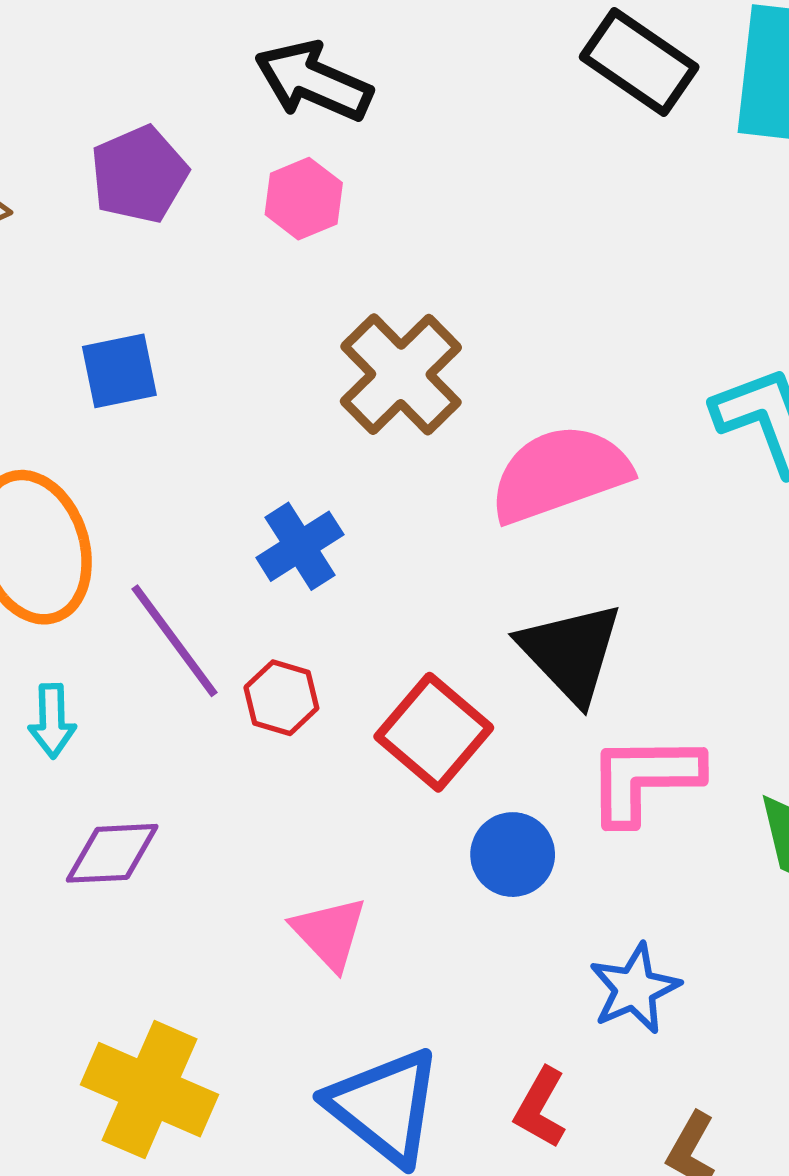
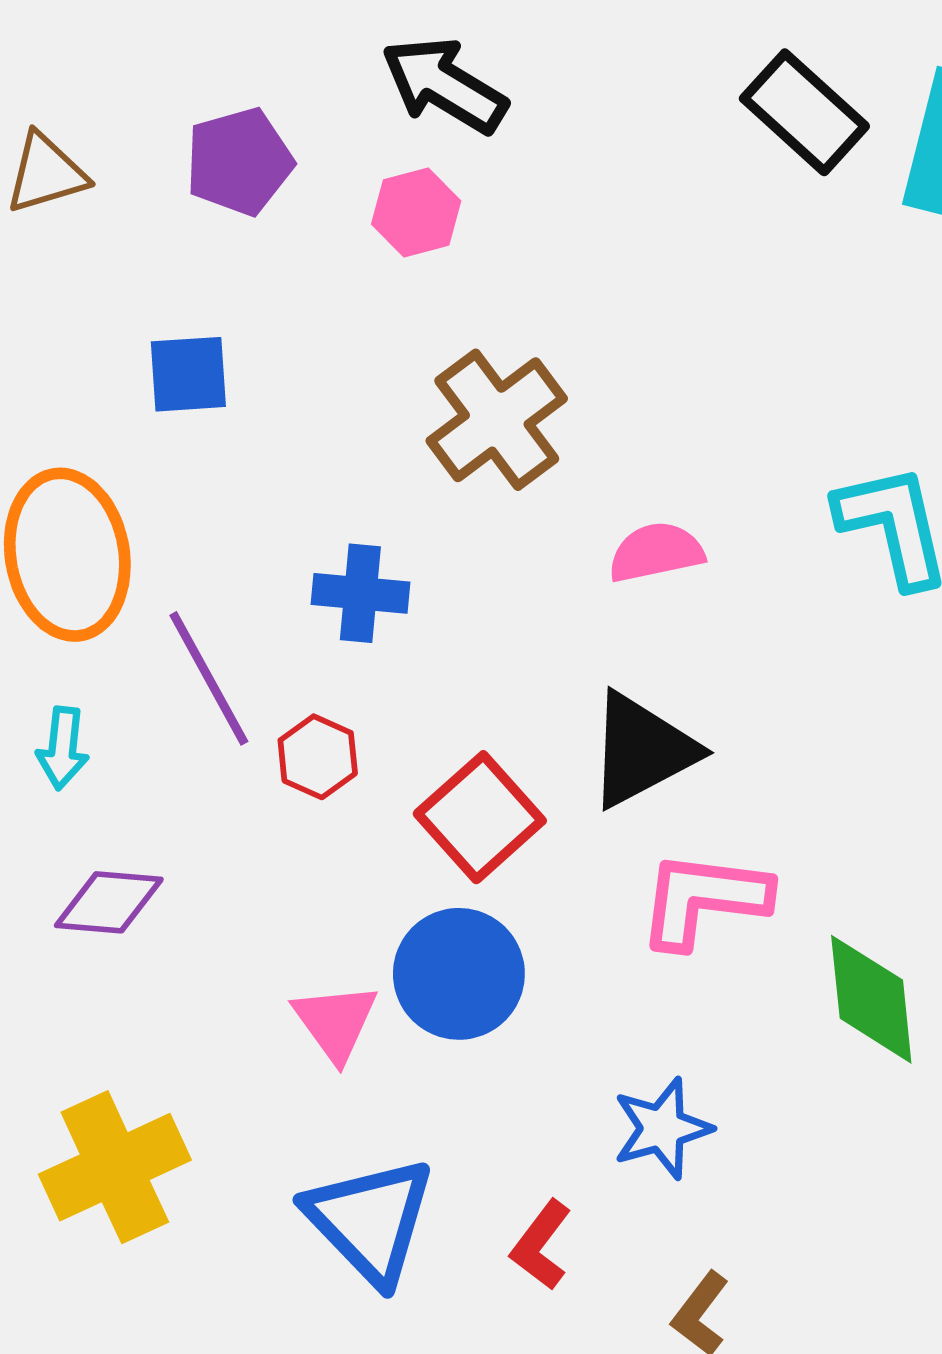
pink semicircle: (560, 474) -> (656, 552), size x0.6
blue cross: (300, 546) -> (360, 593), turned 30
black triangle: (571, 652) -> (642, 750), turned 38
blue circle: (513, 855) -> (459, 974), moved, size x1.4
yellow cross: (150, 1090) -> (115, 1167), turned 34

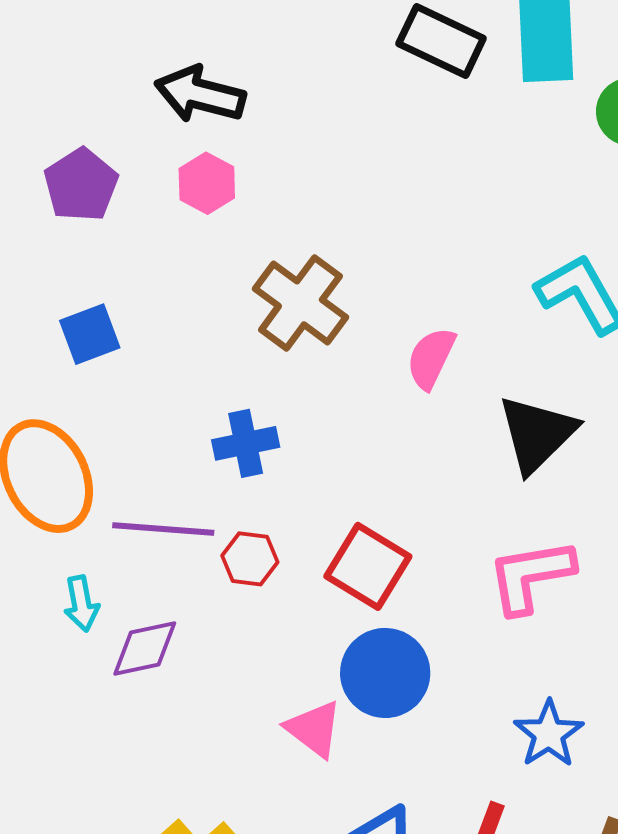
pink semicircle: (656, 552) -> (431, 358), turned -36
purple line: (209, 678) -> (163, 529), turned -40
black triangle: (642, 750) -> (537, 434), moved
purple diamond: (109, 902) -> (145, 649), moved

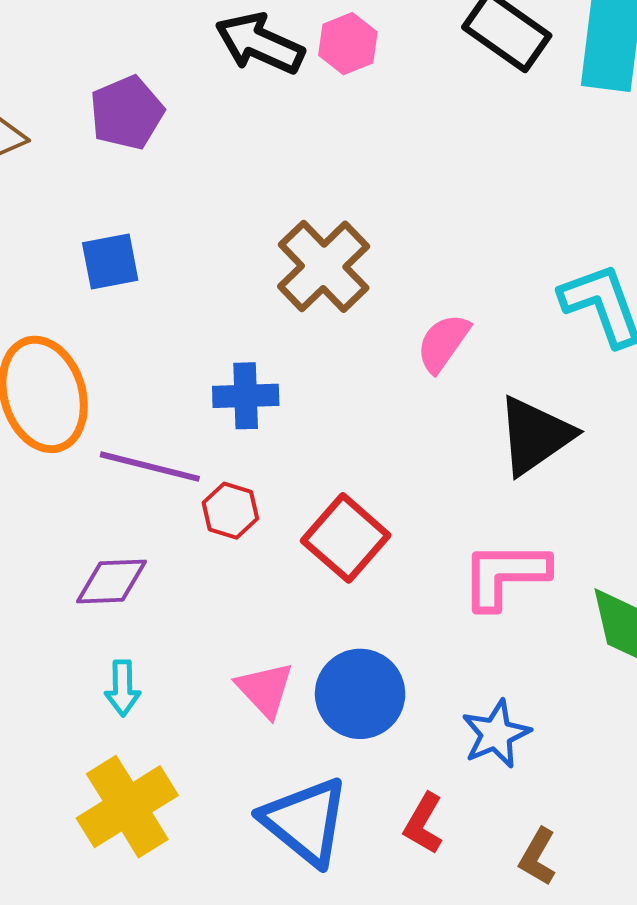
pink hexagon: (207, 183) -> (348, 44), moved
cyan arrow: (81, 604) -> (123, 688), moved
blue circle: (385, 673) -> (360, 694), moved

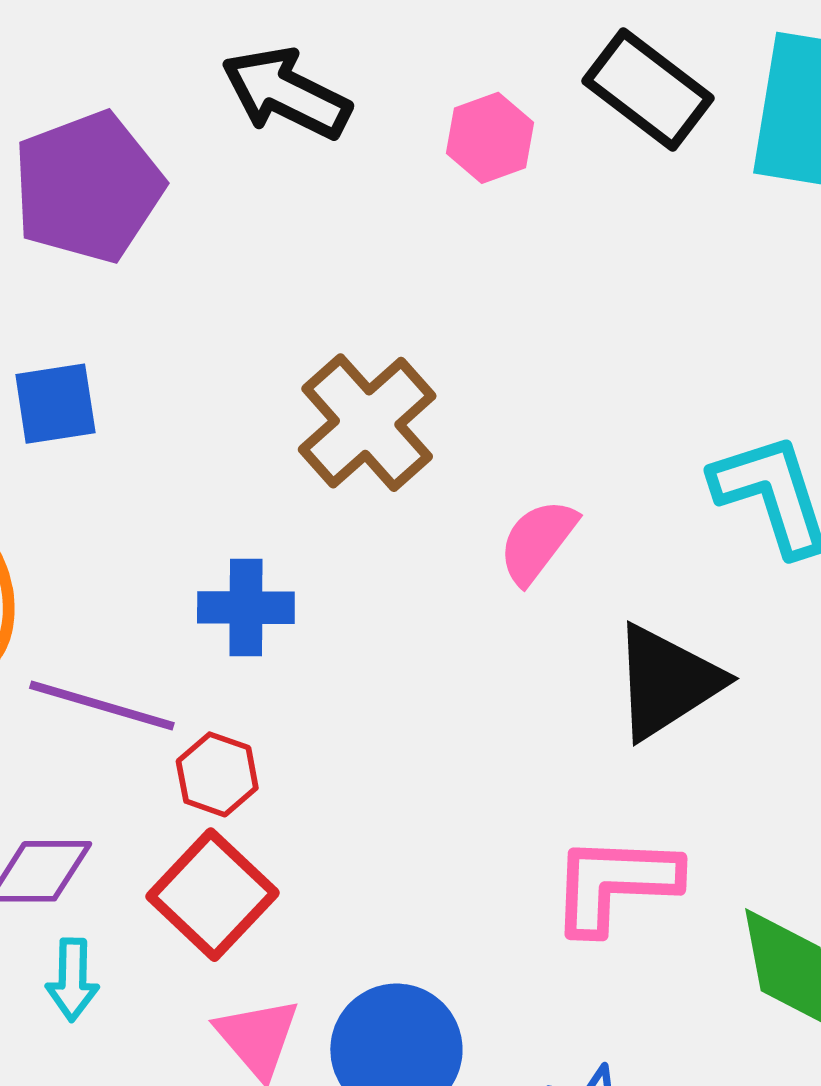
pink hexagon: (348, 44) -> (490, 138), moved
purple pentagon: (127, 113) -> (88, 187), size x1.4
red square: (346, 538) -> (213, 895), moved
cyan arrow: (123, 688) -> (72, 980), moved

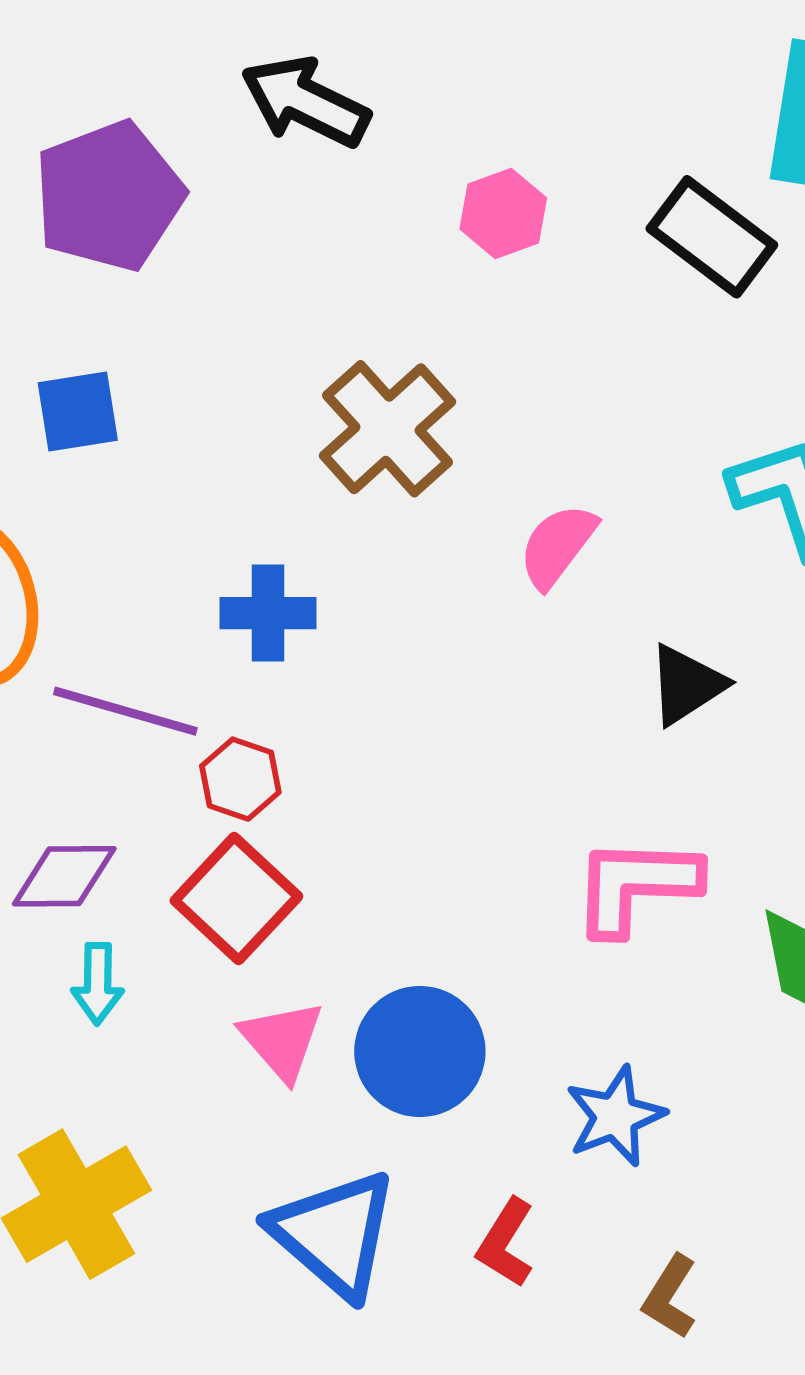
black rectangle: (648, 90) -> (712, 237), moved
pink hexagon: (490, 138) -> (503, 213), moved
black triangle: (667, 682) -> (686, 685), size x0.7

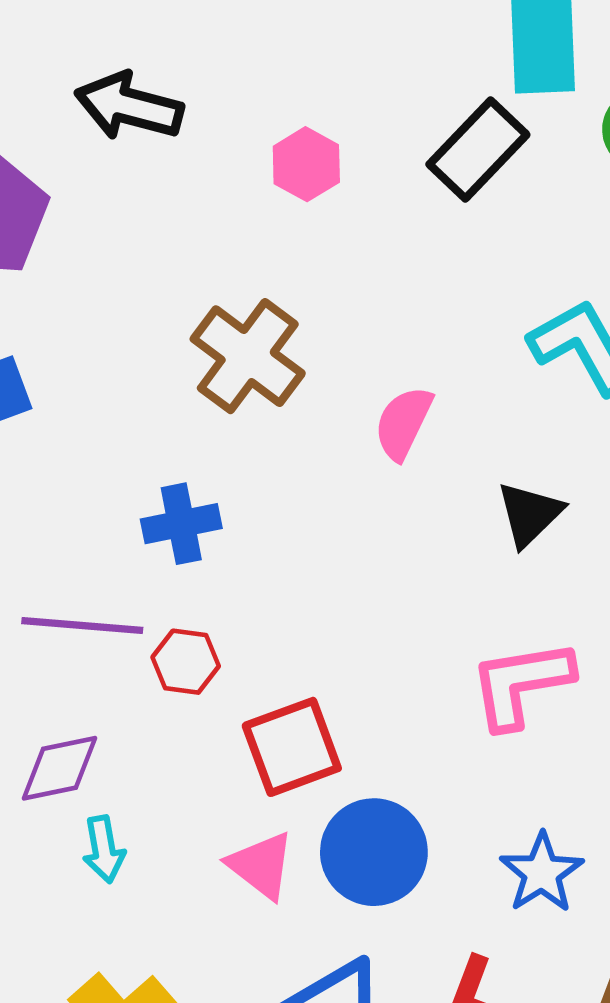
black rectangle: (712, 237) -> (478, 149), turned -72
red square: (236, 898) -> (292, 747), moved, turned 38

